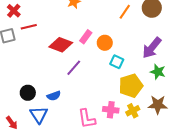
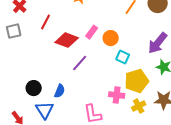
red line: (29, 27) -> (46, 22), moved, turned -49
blue semicircle: (54, 96) -> (60, 91), turned -48
pink cross: (111, 110) -> (117, 95), moved

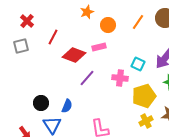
pink rectangle: (92, 32) -> (99, 47), turned 40
orange circle: (111, 38) -> (108, 25), moved
cyan square: (123, 57) -> (138, 64), moved
pink cross: (117, 95) -> (120, 78), moved

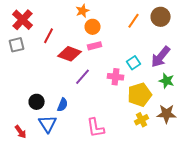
red cross: (27, 21) -> (23, 20), size x1.5
orange circle: (108, 25) -> (93, 27), moved
cyan square: (138, 64) -> (134, 63), turned 32

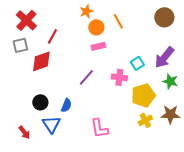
orange line: (134, 21) -> (118, 21), moved, turned -63
red diamond: (70, 54) -> (41, 61), moved, turned -40

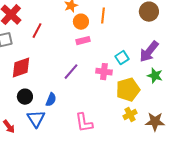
orange line: (118, 21) -> (103, 16), turned 35
red diamond: (41, 61) -> (21, 68), moved
brown star: (170, 114) -> (155, 122), moved

